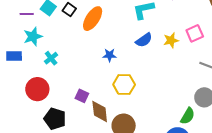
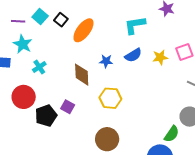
cyan star: (33, 37) -> (23, 44), turned -30
blue star: (110, 55) -> (106, 61), moved
brown diamond: (100, 112) -> (82, 75), moved
black pentagon: (55, 119) -> (46, 116), moved, turned 30

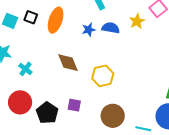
blue semicircle: (133, 55) -> (111, 28), turned -120
blue star: (106, 61) -> (89, 30), moved
purple square: (68, 107) -> (74, 105), moved

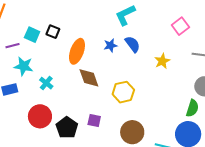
orange ellipse: (56, 20) -> (77, 51), moved
yellow star: (137, 21) -> (162, 61), moved
blue semicircle: (111, 28) -> (133, 44), turned 42

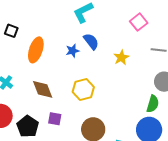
blue star: (110, 45) -> (72, 51), moved
brown diamond: (89, 78) -> (43, 89), moved

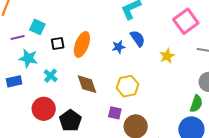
pink square: (139, 22) -> (186, 21), size x1.4
black square: (11, 31) -> (58, 44), moved, turned -32
purple square: (55, 119) -> (115, 113), moved

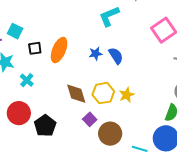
blue semicircle: (138, 38) -> (116, 56), moved
yellow star: (167, 56) -> (127, 95), moved
brown diamond: (87, 84) -> (76, 94), moved
purple square: (115, 113) -> (90, 119), turned 32

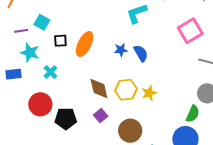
purple square: (90, 119) -> (101, 116), moved
black pentagon: (45, 126) -> (66, 119), turned 30

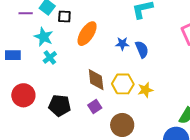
black square: (60, 41) -> (64, 17), moved
cyan star: (30, 53) -> (44, 37), moved
red circle: (40, 104) -> (23, 95), moved

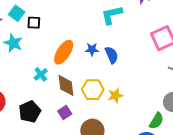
orange ellipse: (87, 34) -> (64, 52), moved
cyan cross: (50, 57) -> (41, 74), moved
black pentagon: (60, 105) -> (30, 112), turned -30

